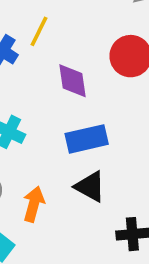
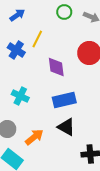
orange arrow: (34, 204) -> (34, 137), turned 36

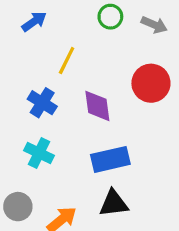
blue cross: (16, 50) -> (42, 103), moved
black triangle: (66, 127) -> (114, 203), turned -36

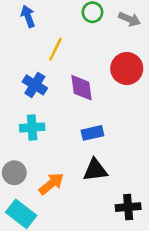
blue arrow: (34, 22) -> (28, 16), turned -75
cyan cross: (39, 153) -> (32, 127), turned -30
blue rectangle: (110, 159) -> (92, 133), size x0.7

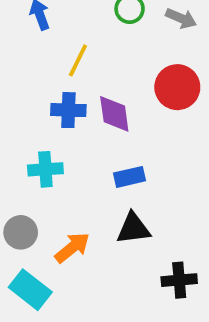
blue cross: (35, 85) -> (68, 110), moved, turned -30

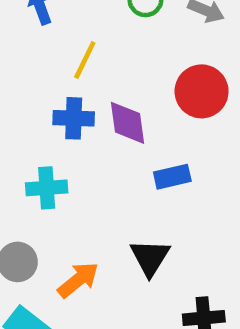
blue rectangle: (130, 177) -> (172, 177), moved
black triangle: (133, 229) -> (150, 257), turned -51

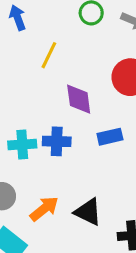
blue cross: (74, 118) -> (57, 141), moved
black triangle: (150, 257) -> (88, 212), moved, turned -36

